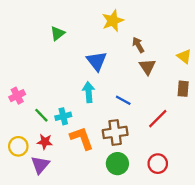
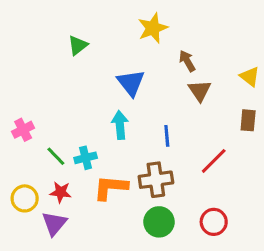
blue line: (123, 100) -> (167, 136), turned 56
orange L-shape: (82, 138) -> (111, 188), turned -65

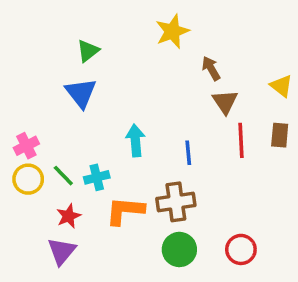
blue triangle: (131, 83) -> (81, 93), moved
red line: (214, 161) -> (241, 140), moved, turned -48
red star: (61, 192) -> (69, 216), turned -30
yellow circle: (25, 198) -> (28, 179), moved

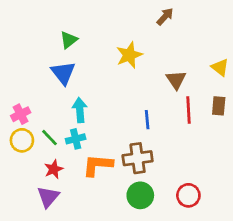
yellow star: (172, 31) -> (129, 55), moved
brown arrow: (211, 68) -> (165, 17), moved, turned 72
cyan arrow: (135, 140) -> (80, 110), moved

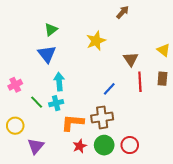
blue line: (147, 120) -> (109, 89), turned 48
yellow circle: (22, 140) -> (15, 126), moved
red star: (54, 169) -> (80, 146), moved
red circle: (188, 195) -> (130, 145), moved

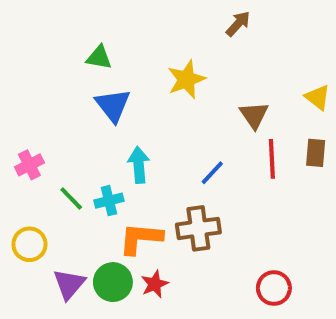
green triangle: (51, 30) -> (99, 58), turned 48
blue triangle: (47, 54) -> (113, 105), moved
cyan arrow: (59, 82) -> (139, 165), moved
green circle: (104, 145) -> (113, 282), moved
red circle: (130, 145) -> (274, 288), moved

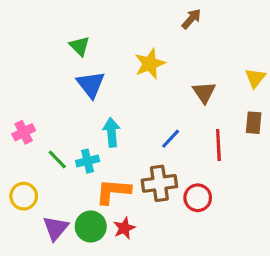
green triangle: (99, 58) -> (80, 46), turned 35
yellow triangle: (318, 97) -> (255, 78), turned 30
red line: (272, 159) -> (218, 145), moved
red circle: (274, 288) -> (198, 198), moved

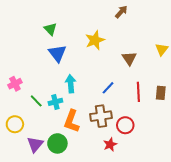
brown rectangle: (254, 123) -> (161, 93), moved
orange L-shape: (113, 191) -> (72, 121), turned -75
red star: (124, 228) -> (110, 144), moved

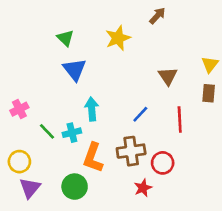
yellow star: (95, 40) -> (118, 38), moved
brown rectangle: (161, 93) -> (209, 93), moved
purple triangle: (35, 144) -> (30, 188), moved

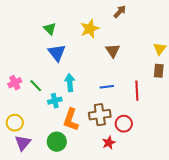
brown triangle: (168, 76) -> (113, 51), moved
blue line: (140, 114) -> (107, 87), turned 40
green line: (47, 131) -> (36, 86), moved

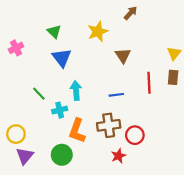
pink cross: (15, 83) -> (16, 48), moved
red line: (137, 91) -> (149, 83), moved

